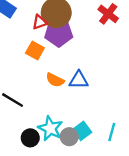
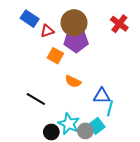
red triangle: (40, 22) -> (47, 31), moved
blue triangle: (79, 80) -> (102, 96), moved
cyan line: (112, 132) -> (110, 108), moved

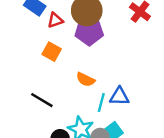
orange square: (55, 56) -> (52, 52), moved
cyan line: (110, 108) -> (101, 102), moved

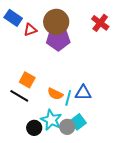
orange square: (52, 52) -> (27, 80), moved
orange semicircle: (86, 79) -> (55, 94), moved

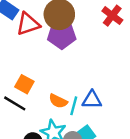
red triangle: (30, 30) -> (28, 24), size x1.5

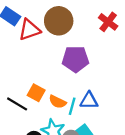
purple pentagon: (62, 35) -> (76, 59), moved
orange square: (24, 84) -> (36, 93), moved

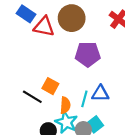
red triangle: (29, 30) -> (44, 27), turned 30
orange semicircle: (58, 102) -> (65, 105), moved, turned -112

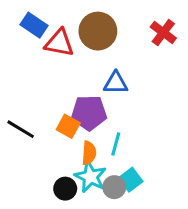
purple pentagon: (88, 54) -> (89, 113), moved
blue triangle: (100, 94) -> (116, 83), moved
black line: (32, 97) -> (21, 129), moved

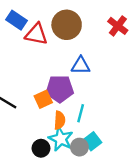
orange square: (68, 126) -> (43, 99), turned 36

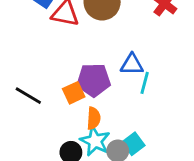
blue triangle: (81, 66) -> (132, 64), moved
cyan line: (81, 113) -> (145, 83), moved

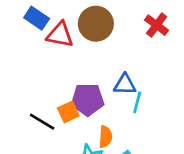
black line: (28, 96) -> (42, 122), moved
orange semicircle: (94, 118) -> (106, 137), moved

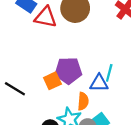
blue triangle: (125, 84) -> (99, 83), moved
black line: (42, 122) -> (15, 89), moved

